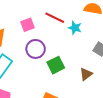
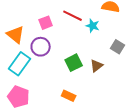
purple circle: (36, 49) -> (41, 47), moved
brown triangle: (86, 74) -> (97, 66), moved

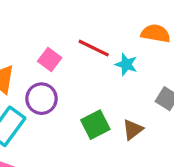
pink square: (46, 23) -> (50, 59), turned -32

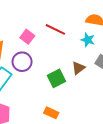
cyan star: (126, 64) -> (88, 40), moved
brown triangle: (133, 130) -> (78, 68), moved

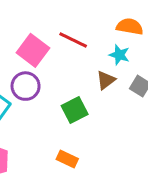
pink square: (27, 37) -> (33, 50), size x1.5
brown triangle: (78, 68) -> (106, 80), moved

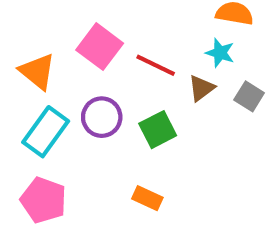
red line: (73, 40) -> (156, 65), moved
purple circle: (26, 86) -> (102, 117), moved

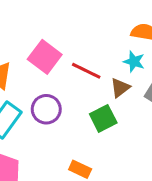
green square: (158, 130) -> (103, 118), moved

